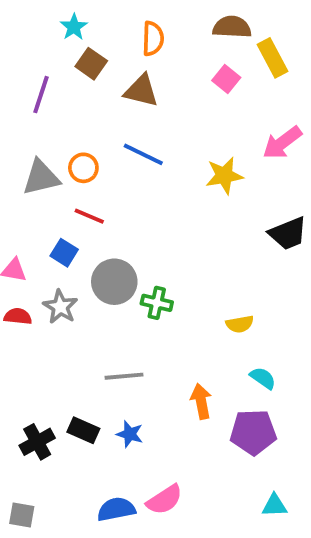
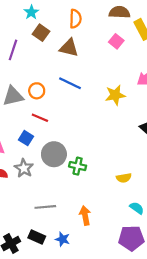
gray line: (124, 376) -> (45, 207), moved
orange arrow: (201, 401) -> (85, 216), moved

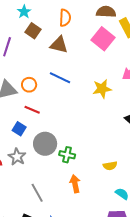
pink square: (116, 41) -> (103, 39), size x1.6
gray line: (45, 207) -> (37, 193), turned 66
orange arrow: (85, 216) -> (75, 184), moved

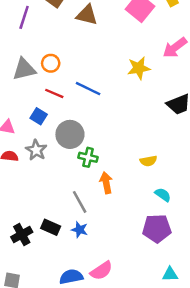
blue line: (60, 78) -> (88, 89), moved
green cross: (67, 155) -> (88, 157), moved
gray line: (37, 193) -> (80, 202), moved

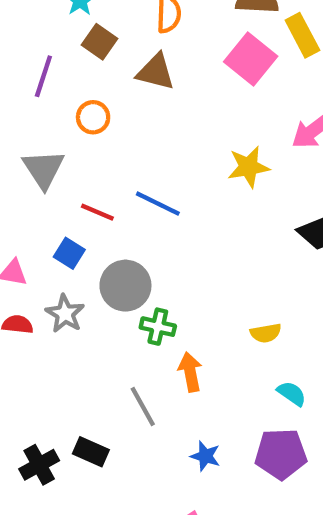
orange circle: (51, 63) -> (93, 117), moved
gray triangle: (24, 69) -> (43, 169), turned -50
blue star: (80, 230) -> (205, 456), moved

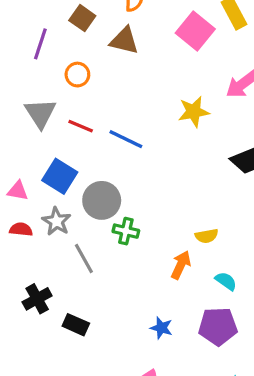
red line: (97, 212) -> (81, 126), moved
blue square: (69, 253) -> (60, 176), size x1.5
orange arrow: (190, 372) -> (181, 265), moved, turned 36
gray line: (143, 406) -> (84, 259), moved
black cross: (39, 465) -> (37, 299), moved

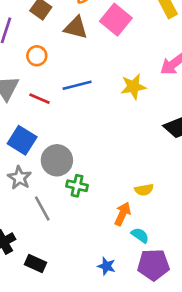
pink square: (195, 31) -> (116, 20), moved
blue line: (126, 139) -> (77, 85), moved, turned -40
cyan semicircle: (226, 281) -> (140, 235), moved

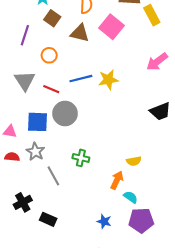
yellow star: (133, 87) -> (108, 80), moved
blue square: (22, 140) -> (37, 122), turned -30
gray circle: (57, 160) -> (65, 113), moved

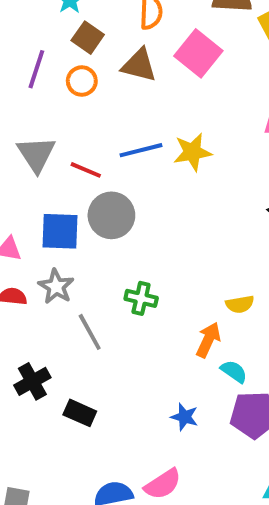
orange circle: (49, 55) -> (82, 81), moved

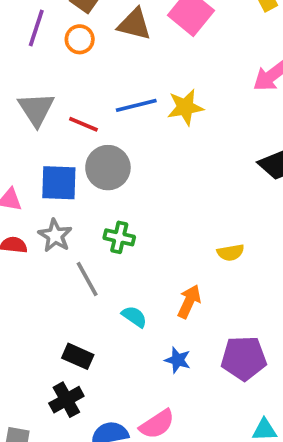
green cross: (141, 298) -> (119, 237), moved
orange arrow: (208, 340) -> (189, 302), moved
cyan semicircle: (234, 371) -> (134, 317), moved
black cross: (32, 381) -> (66, 400), moved

